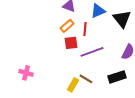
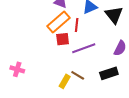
orange rectangle: (67, 26) -> (59, 22), size x1.6

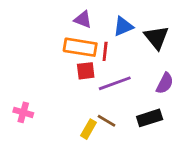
orange rectangle: (59, 22) -> (80, 47), turned 50

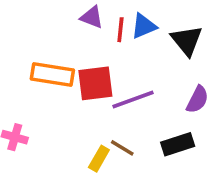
orange rectangle: (80, 47) -> (52, 74), moved
red line: (105, 51) -> (120, 30), moved
red square: (86, 71) -> (95, 83), size x1.5

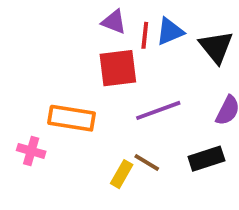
orange rectangle: (52, 74) -> (72, 118), moved
red square: (95, 83) -> (118, 68), moved

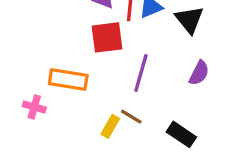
purple line: (158, 110) -> (141, 73), turned -54
black rectangle: (206, 159) -> (181, 134), moved, turned 52

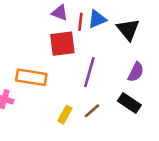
brown line: (131, 117) -> (92, 111), moved, turned -72
black rectangle: (181, 134) -> (129, 103), moved

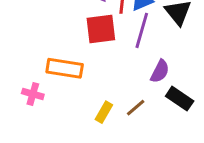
purple line: (89, 72) -> (142, 30), moved
purple semicircle: (136, 72) -> (160, 71), moved

